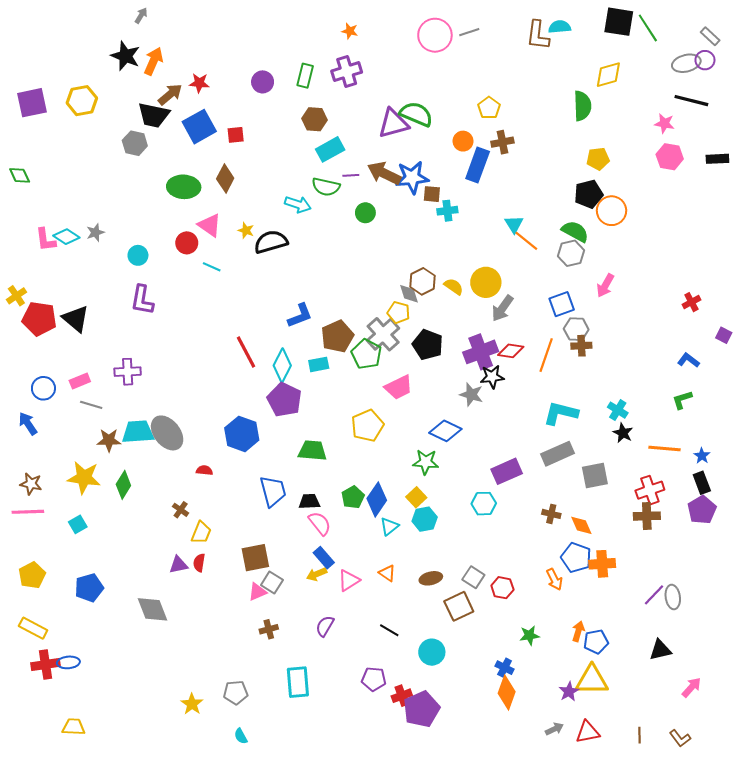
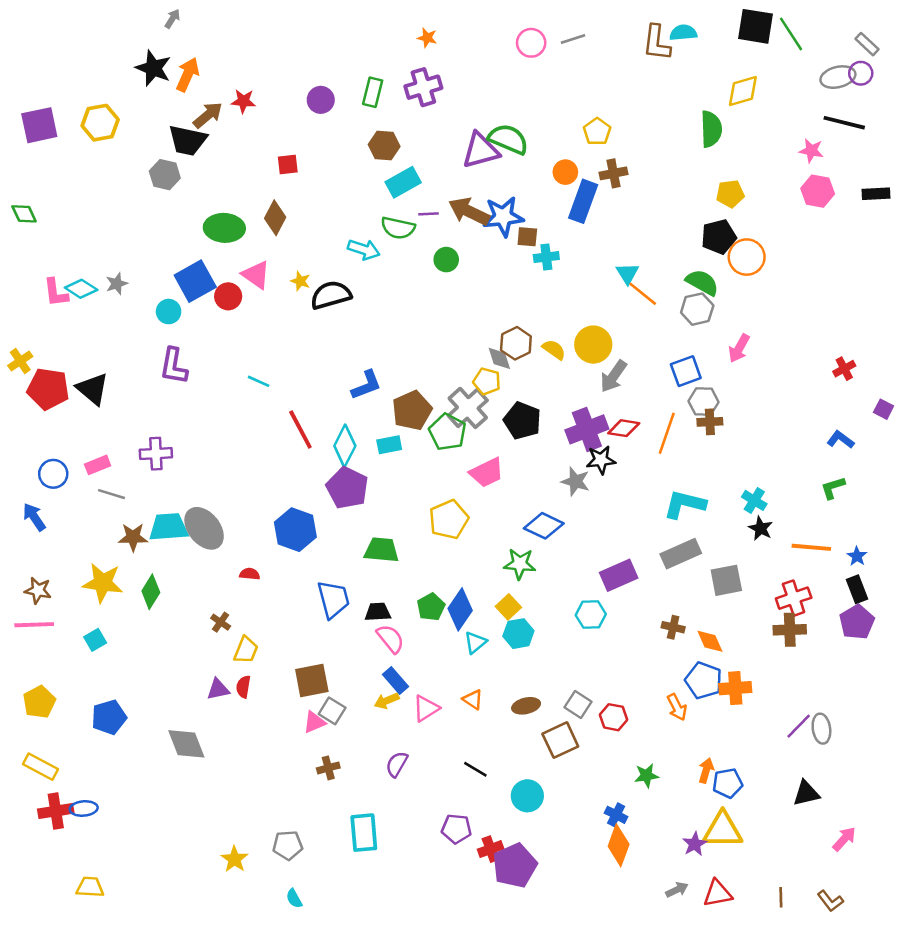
pink circle: (435, 35) -> (531, 43), size x0.7
blue square: (199, 127) -> (195, 281), moved
cyan line: (212, 267) -> (259, 381), moved

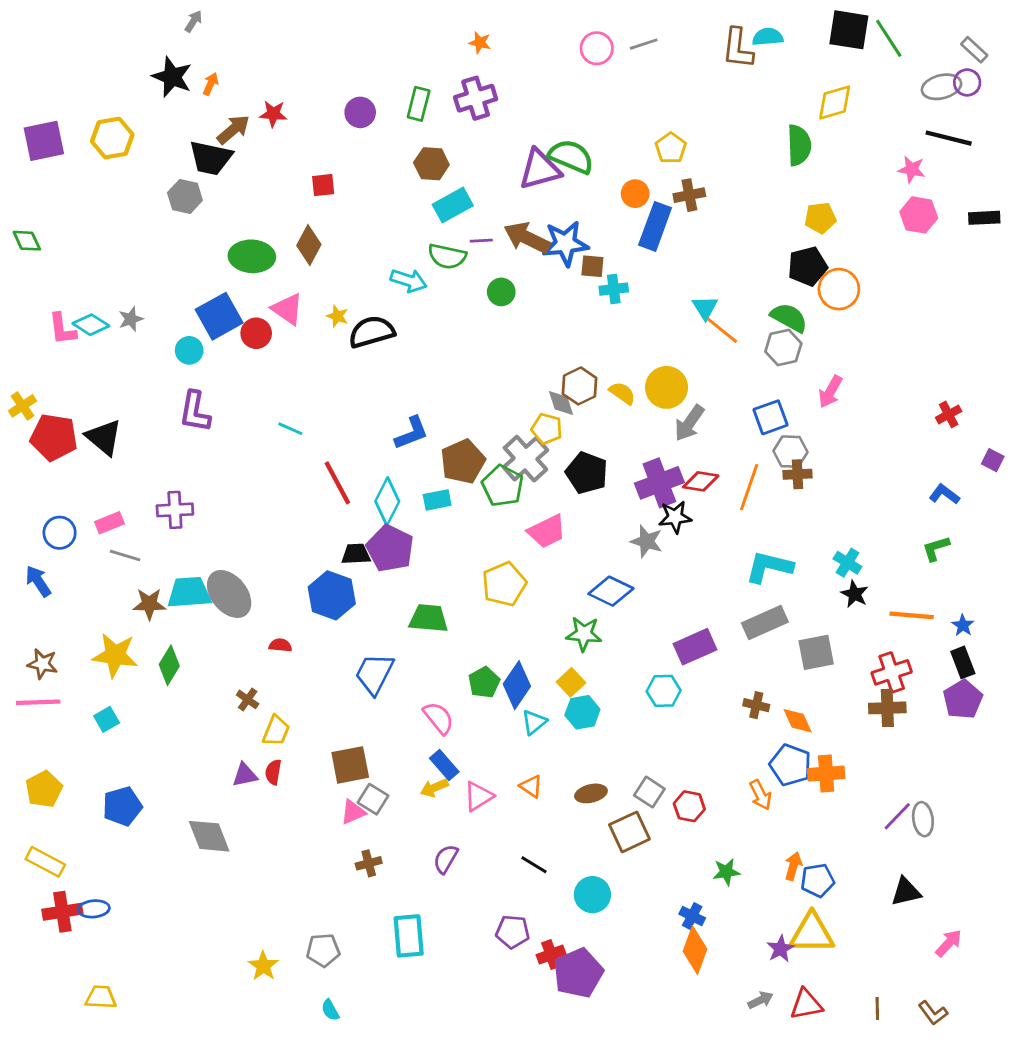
orange arrow: (188, 74) -> (211, 84), size x0.6
blue trapezoid: (333, 599) -> (374, 674), turned -138
black trapezoid: (378, 612) -> (356, 554), moved

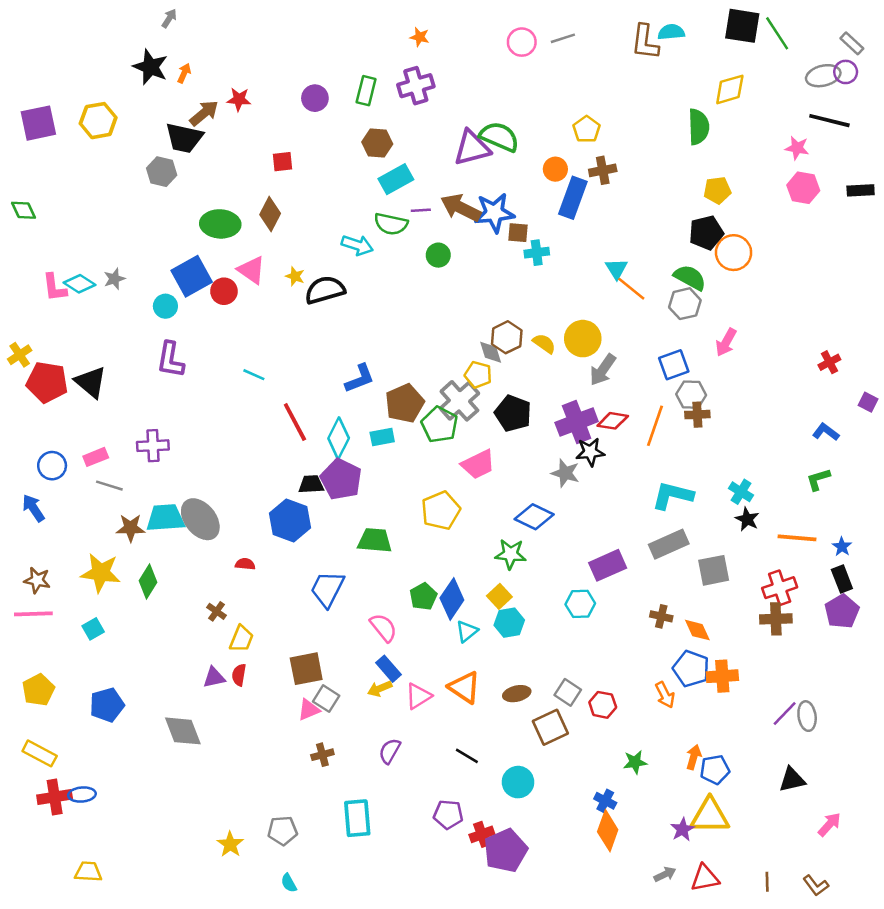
orange triangle: (531, 786) -> (464, 687), size x1.6

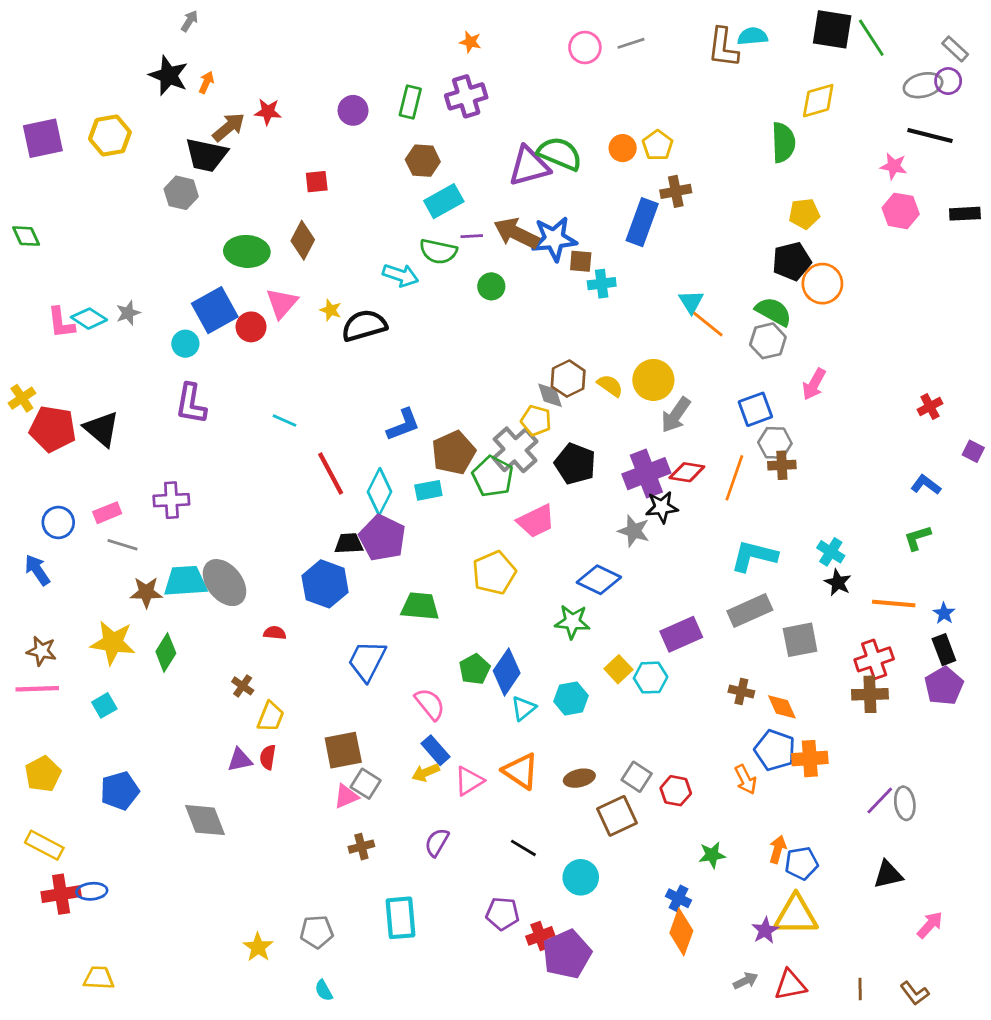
orange circle: (555, 169) -> (623, 148), moved
pink triangle: (251, 270) -> (282, 303), turned 36
yellow square: (499, 596) -> (618, 669), moved

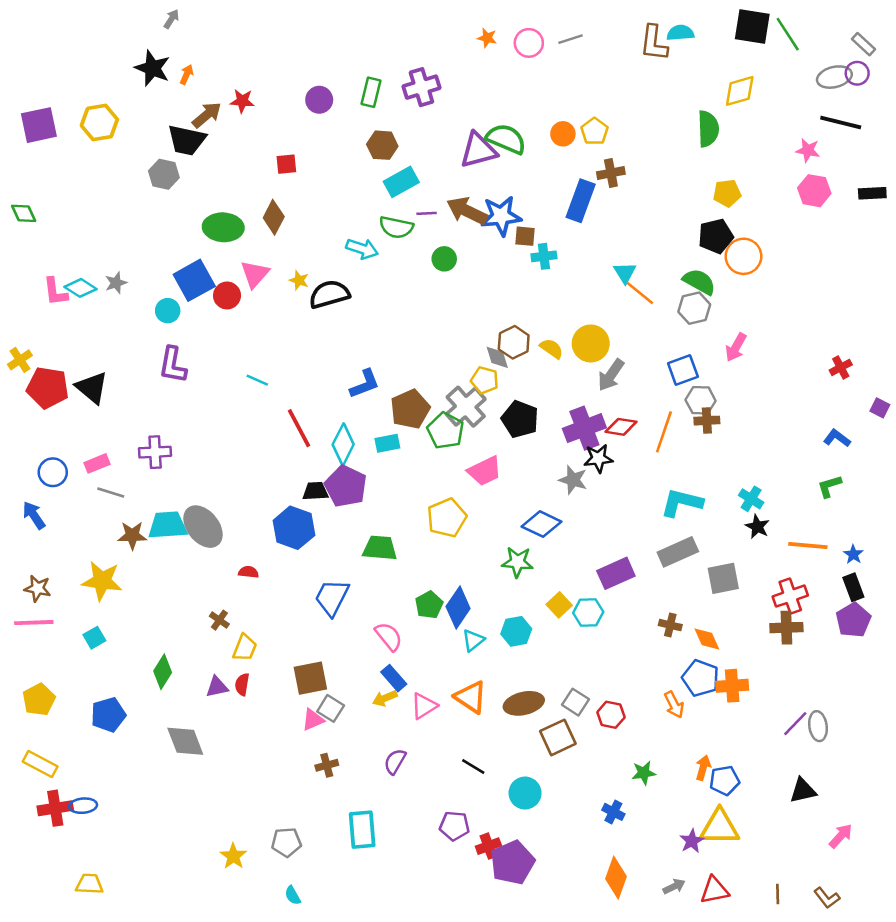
orange star: (470, 42) -> (487, 38), moved
green diamond: (166, 652) -> (163, 672), moved
brown ellipse: (579, 778) -> (524, 703), size x1.4
orange diamond: (681, 932) -> (616, 878), moved

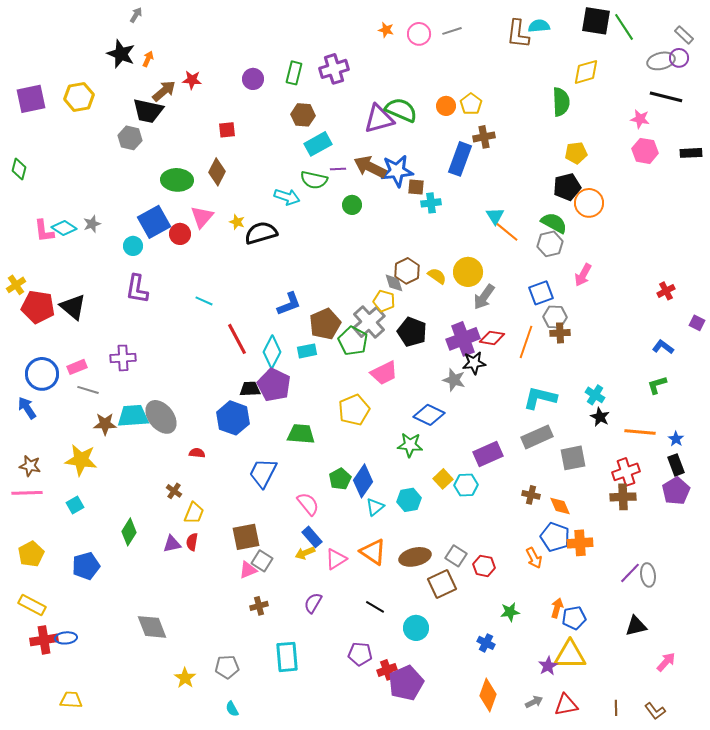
green diamond: (24, 213) -> (19, 169), turned 40
blue circle: (53, 472) -> (42, 374), size x1.4
gray diamond: (185, 741) -> (152, 627), moved

